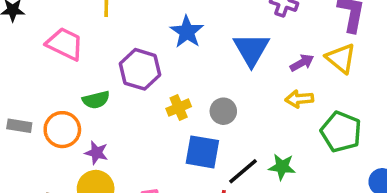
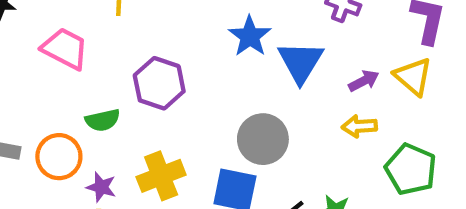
blue star: (187, 32) -> (250, 36), moved
yellow cross: (179, 108) -> (161, 176), moved, size x1.5
gray circle: (223, 111) -> (263, 139), size x1.5

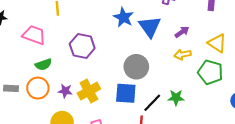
yellow triangle: (413, 76) -> (217, 43), moved
green semicircle: (103, 120) -> (43, 65), moved
purple star: (101, 187) -> (65, 91), moved

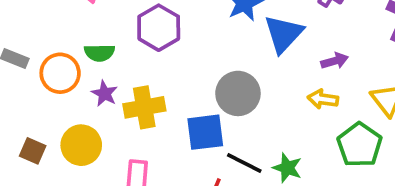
green semicircle: (43, 65) -> (99, 53), moved
blue square: (126, 93) -> (205, 132), turned -30
black line: (152, 103) -> (244, 163), turned 54

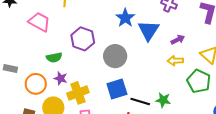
orange circle: (60, 73) -> (36, 84), moved
gray circle: (238, 93) -> (115, 56), moved
yellow cross: (144, 107) -> (78, 93), moved

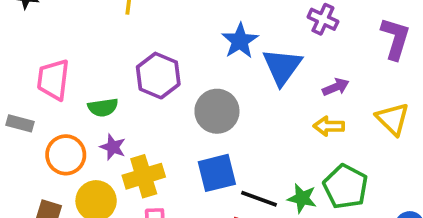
pink trapezoid: (39, 22) -> (53, 80), moved, turned -115
green pentagon: (199, 81) -> (346, 187), moved

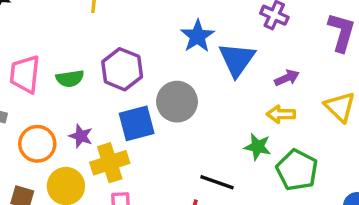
green semicircle: (103, 107) -> (70, 79), moved
blue square: (217, 173) -> (137, 123), moved
green star: (302, 198) -> (258, 147), moved

